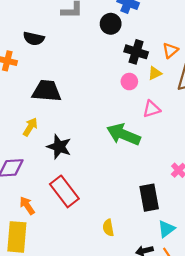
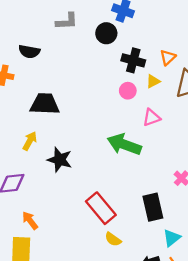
red rectangle: (64, 191) -> (101, 208), moved
yellow semicircle: (108, 228) -> (113, 239), turned -42

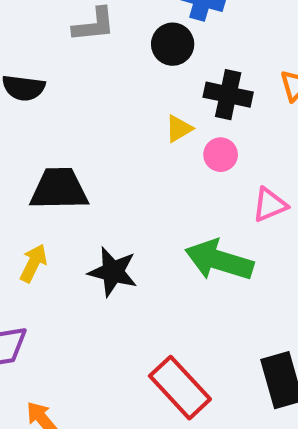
yellow triangle: (153, 81) -> (179, 129), moved
black star: (60, 160) -> (113, 272), moved

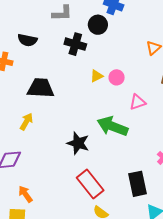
black cross: (228, 95) -> (75, 44), moved
yellow triangle: (179, 129) -> (97, 76), moved
black star: (113, 272) -> (78, 143), moved

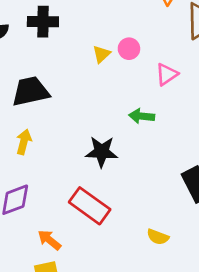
black cross: (75, 44) -> (43, 22), moved
green arrow: (112, 126) -> (142, 116), size x0.6
red rectangle: (90, 184) -> (90, 206), moved

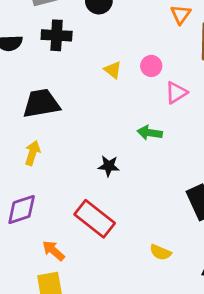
pink circle: (129, 49) -> (151, 66), moved
yellow triangle: (101, 54) -> (113, 70), turned -42
black star: (102, 152) -> (109, 166), size x0.7

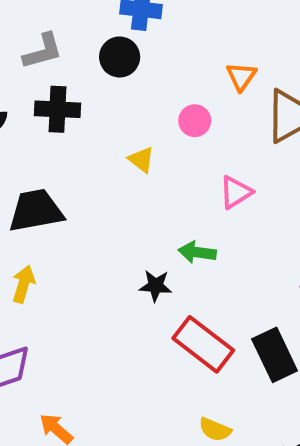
pink circle: (151, 66) -> (195, 121), moved
black star: (109, 166) -> (156, 286), moved
red rectangle: (95, 219) -> (203, 344), moved

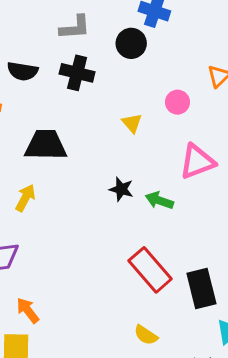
pink triangle: (236, 192) -> (197, 162), size x1.4
black star: (156, 286) -> (121, 189), moved

